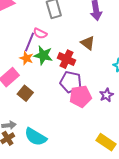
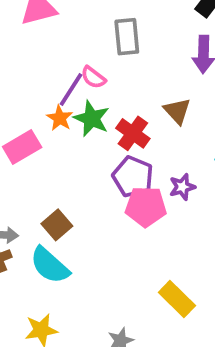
brown square: (25, 93) -> (57, 225), moved
purple star: (106, 95) -> (182, 187), moved

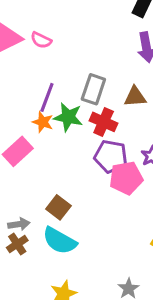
gray rectangle: (127, 37) -> (93, 89), moved, turned 36
pink semicircle: (93, 77) -> (41, 40), moved
brown triangle: (177, 111) -> (135, 97), turned -40

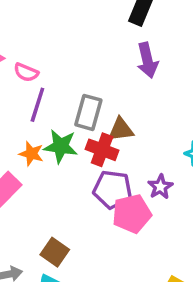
pink semicircle: (41, 40) -> (26, 72), moved
purple line: (47, 97) -> (37, 105), moved
brown triangle: (135, 97) -> (121, 130), moved

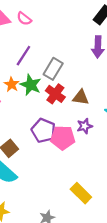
pink semicircle: (26, 72) -> (24, 19), moved
brown triangle: (121, 130) -> (81, 97), moved
purple pentagon: (113, 189) -> (43, 131), moved

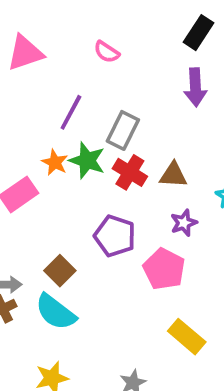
pink semicircle: (24, 19) -> (107, 52), moved
pink pentagon: (63, 138) -> (164, 269), moved, turned 30

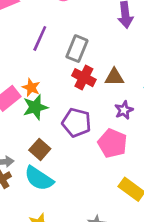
green star: (87, 161) -> (35, 107), moved, turned -30
orange star: (55, 162) -> (31, 87), moved

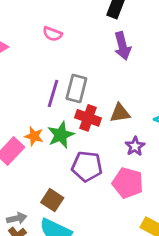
purple line: (40, 38) -> (53, 93), moved
green star: (35, 107) -> (61, 135), moved

